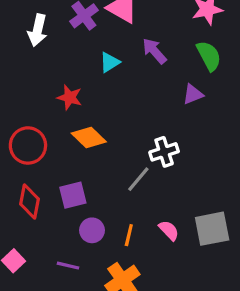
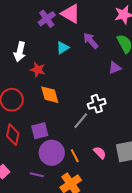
white arrow: (38, 30) -> (20, 52), moved
orange diamond: (89, 137) -> (50, 95), turned 30
purple circle: (92, 230) -> (52, 153), size x1.6
orange line: (129, 235) -> (75, 156), turned -40

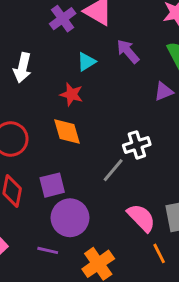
red star: (38, 70) -> (71, 94), moved
pink semicircle: (100, 153) -> (141, 218), size x1.5
orange line: (75, 156) -> (159, 253), moved

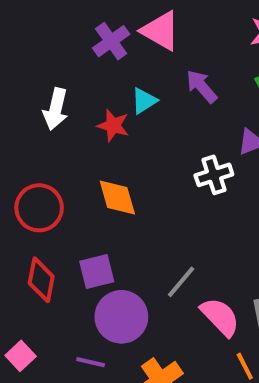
red star: (71, 94) -> (113, 126), moved
white cross: (137, 145) -> (214, 175), moved
gray line: (113, 170) -> (181, 282), moved

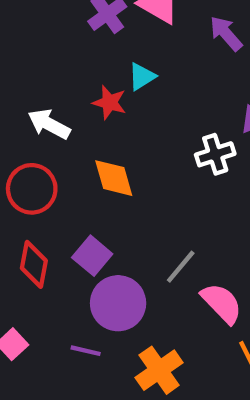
purple arrow: (202, 86) -> (226, 33), moved
white arrow: (56, 109) -> (49, 124), moved, turned 105
purple square: (97, 272) -> (92, 256), turned -36

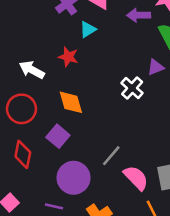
purple arrow: (226, 33) -> (139, 15), turned -50
cyan triangle: (142, 77) -> (88, 29), moved
white cross: (215, 154) -> (132, 88), turned -30
purple square: (92, 256) -> (58, 136), moved

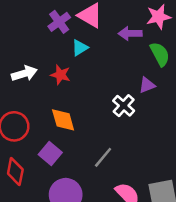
white arrow: (32, 70) -> (24, 73), moved, turned 135
gray line: (111, 156) -> (103, 157), moved

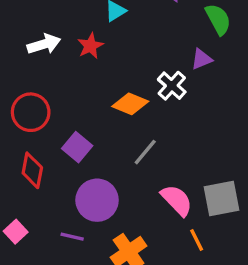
red star: (60, 75) -> (90, 46), turned 30
orange diamond: (63, 120) -> (130, 104), moved, turned -52

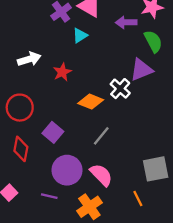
red star: (90, 46) -> (62, 72), moved
purple triangle: (202, 59) -> (141, 70), size x1.5
pink semicircle: (177, 200) -> (101, 175), moved

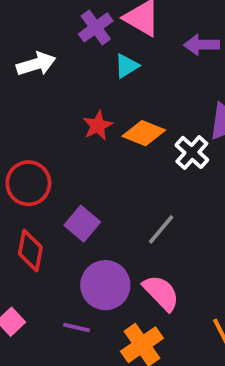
white arrow: (29, 59) -> (36, 64), moved
orange diamond: (91, 102) -> (144, 133), moved

